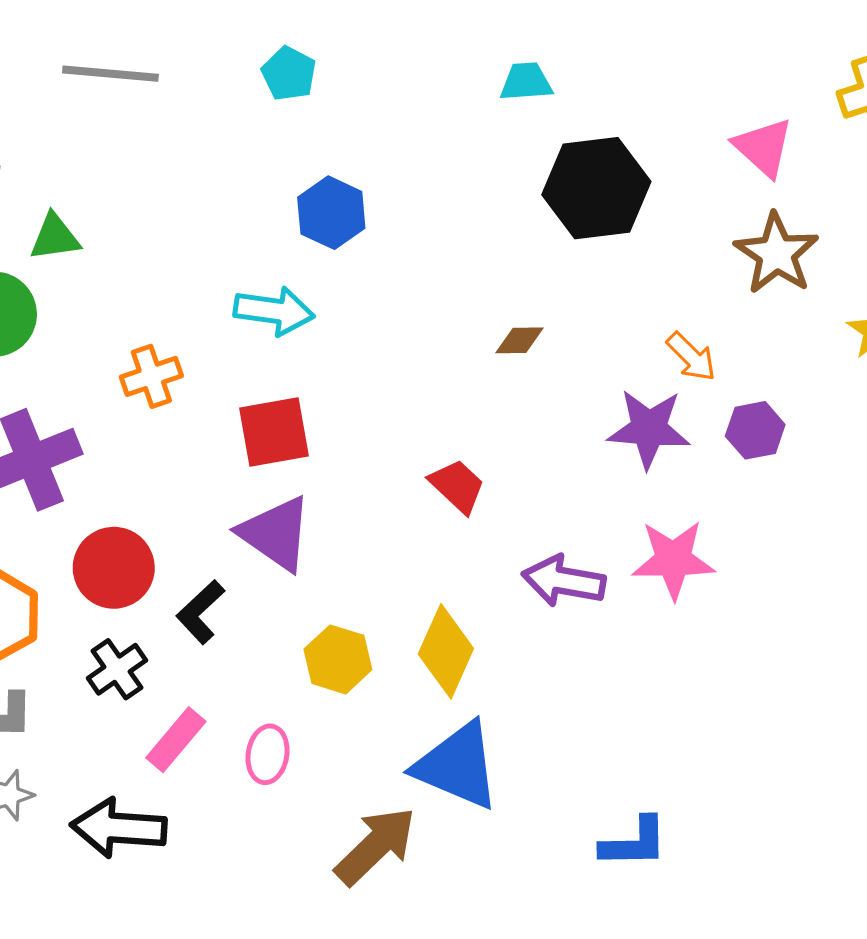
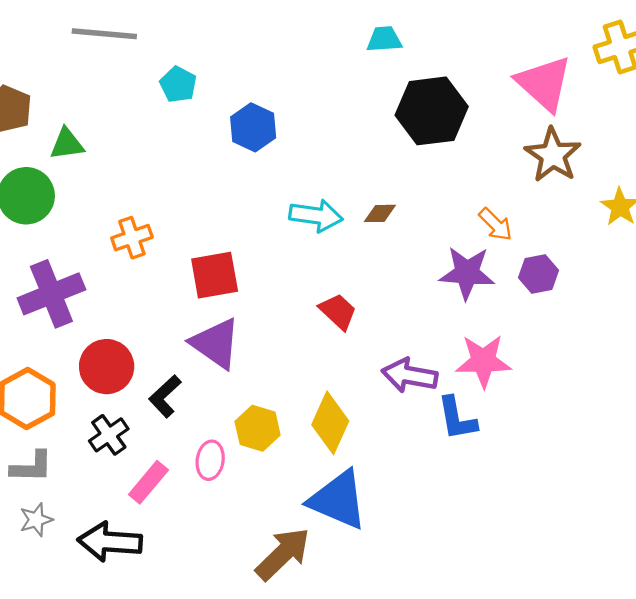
cyan pentagon: (289, 74) -> (178, 84), moved
pink triangle: (763, 147) -> (544, 83), size x1.4
cyan arrow: (274, 311) -> (316, 216), moved
pink ellipse: (268, 754) -> (210, 460), moved
blue L-shape: (634, 843) -> (457, 418), moved, turned 81

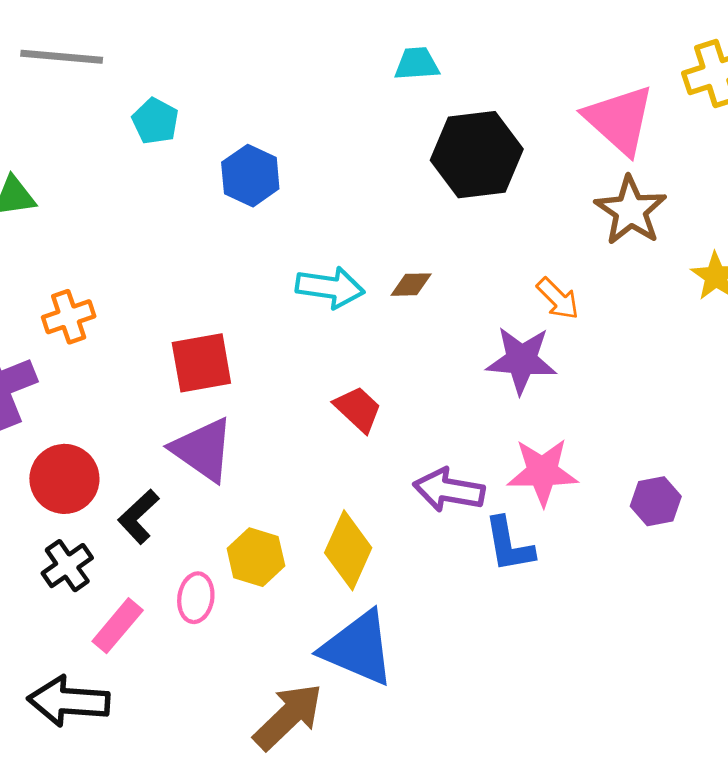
orange cross: (132, 238) -> (69, 317), moved
purple hexagon: (539, 274) -> (656, 501), moved

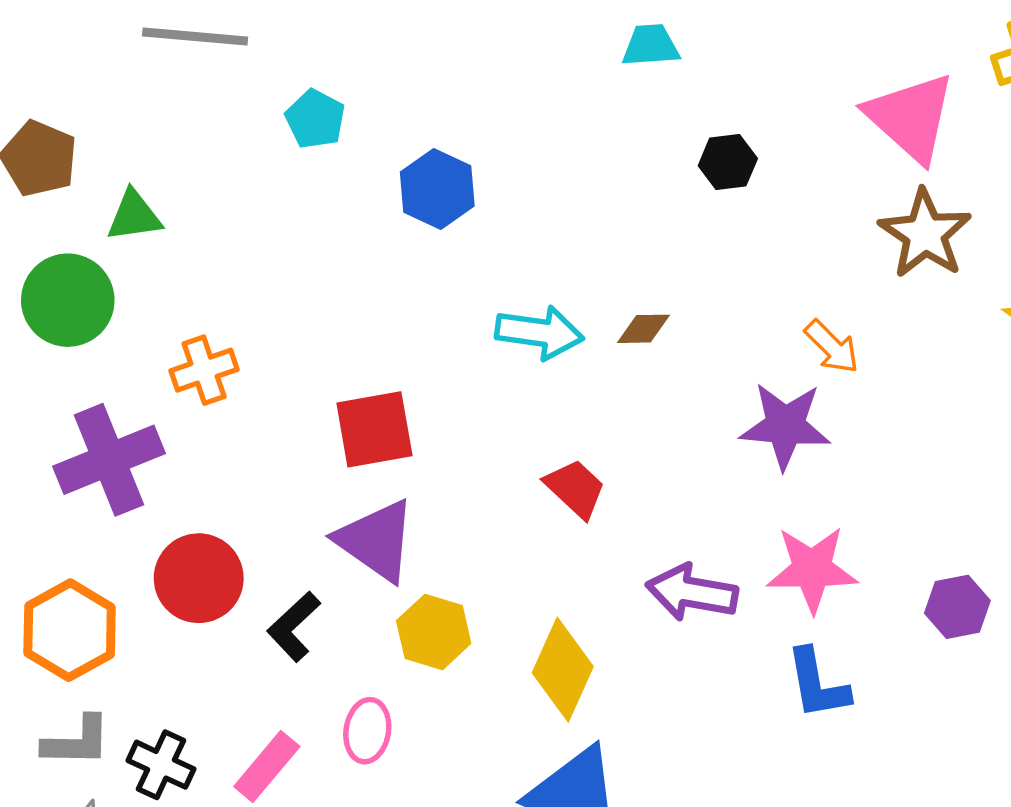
black hexagon: (477, 155) -> (728, 162), size x0.5
blue L-shape: (509, 545) -> (817, 684), moved
yellow hexagon: (256, 557) -> (434, 632), moved
black cross: (67, 566) -> (161, 765), moved, turned -30

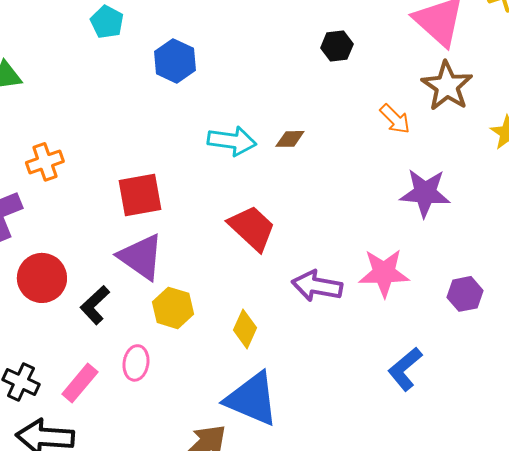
orange arrow: (832, 347) -> (395, 119), moved
purple star: (785, 426) -> (425, 193), moved
red trapezoid: (575, 488) -> (252, 228), size x1.4
yellow diamond: (563, 670) -> (245, 329), size x0.7
blue L-shape: (817, 684) -> (405, 369), moved, turned 60

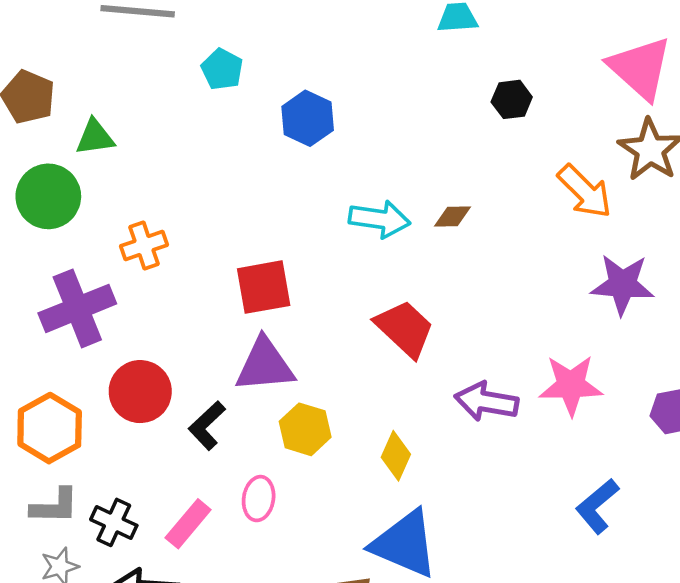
orange arrow: (395, 119) -> (585, 191), size x1.4
purple triangle: (141, 257) -> (265, 365), turned -40

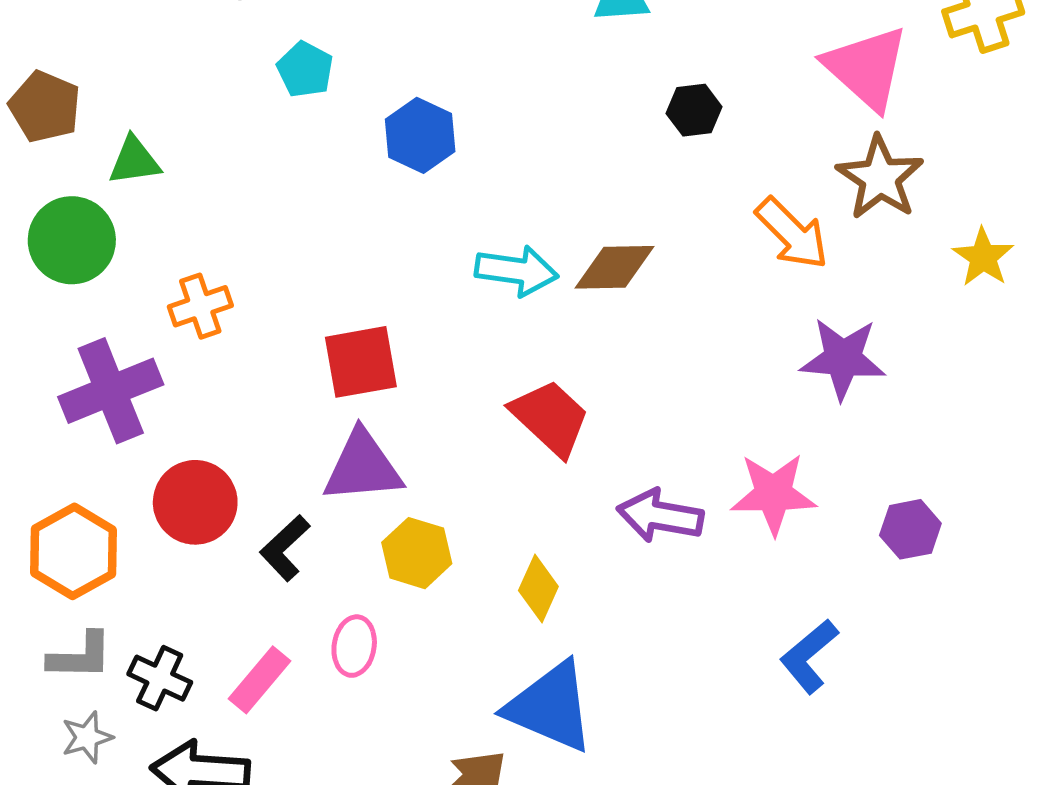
brown diamond: (452, 217) -> (615, 267), size x1.6

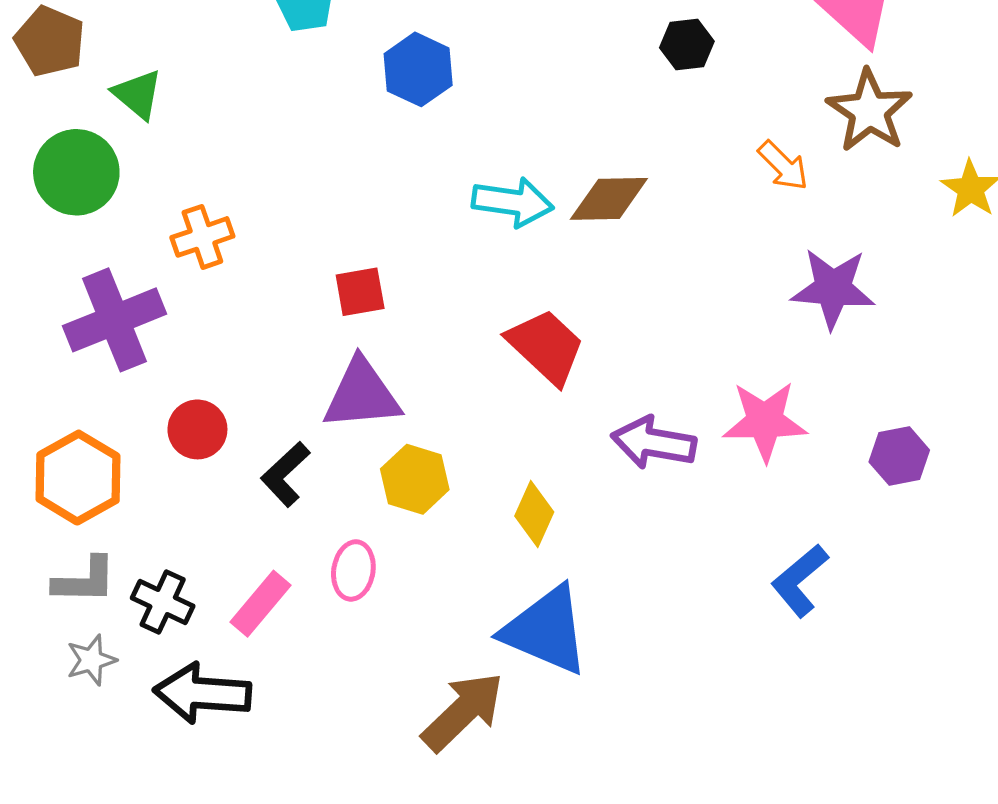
green triangle: (134, 161) -> (138, 94), turned 48
orange arrow: (792, 233) -> (783, 166), size x0.7
red square: (361, 362) -> (360, 292), size x0.7
red circle: (195, 502) -> (197, 429), size x0.7

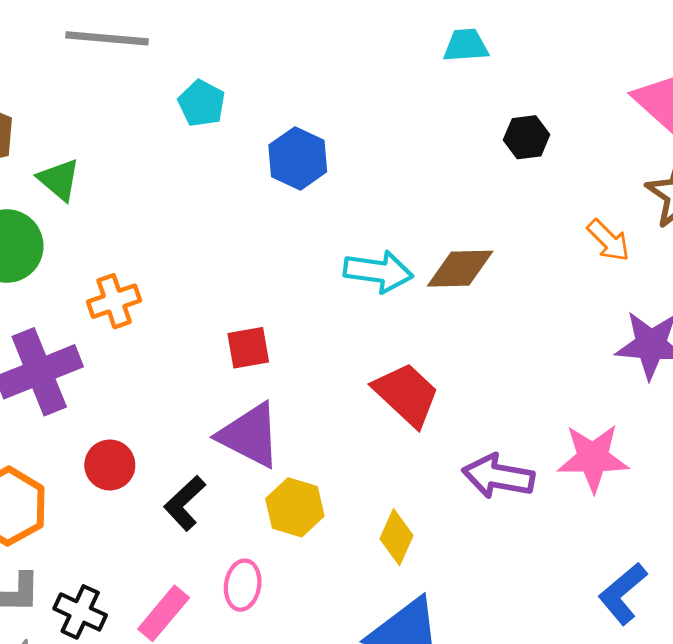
purple triangle: (362, 395) -> (250, 435), turned 32

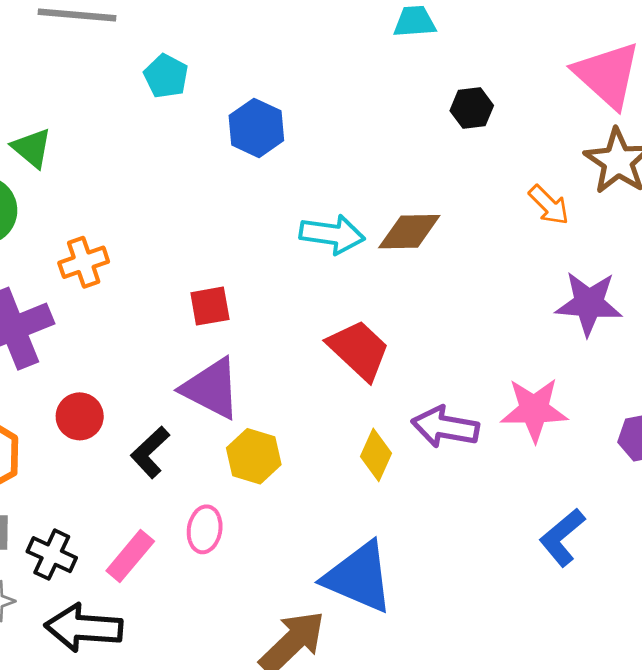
yellow diamond: (397, 537) -> (376, 455), moved

